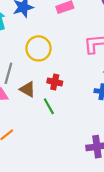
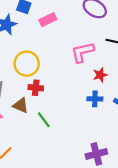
red cross: (55, 82) -> (36, 88), moved

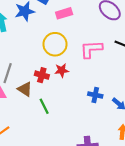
yellow circle: (27, 64) -> (55, 44), moved
red star: (100, 75) -> (62, 70), moved

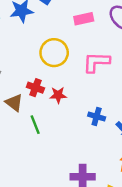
pink rectangle: (64, 13) -> (84, 19), moved
red star: (62, 70) -> (58, 95), moved

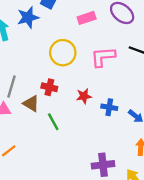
red star: (58, 95) -> (84, 96), moved

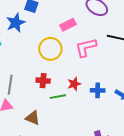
pink rectangle: (87, 18) -> (68, 25), moved
brown triangle: (31, 104) -> (33, 118), moved
green line: (53, 122) -> (58, 97), moved, turned -63

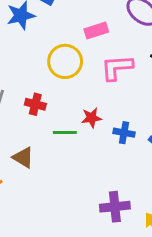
red cross: (43, 81) -> (35, 104), moved

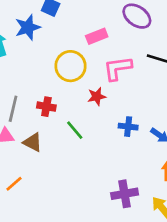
red star: (92, 118) -> (97, 97), moved
green line: (65, 132) -> (75, 130), turned 55
brown triangle: (23, 157) -> (33, 142), moved

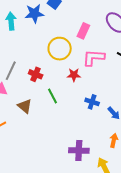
pink rectangle: (97, 36) -> (83, 31), turned -56
brown triangle: (33, 142) -> (25, 106), moved

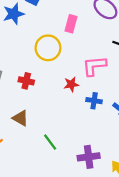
pink L-shape: (94, 58) -> (94, 66), moved
red star: (74, 75) -> (71, 84), moved
green line: (53, 96) -> (50, 142), moved

